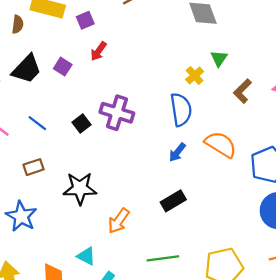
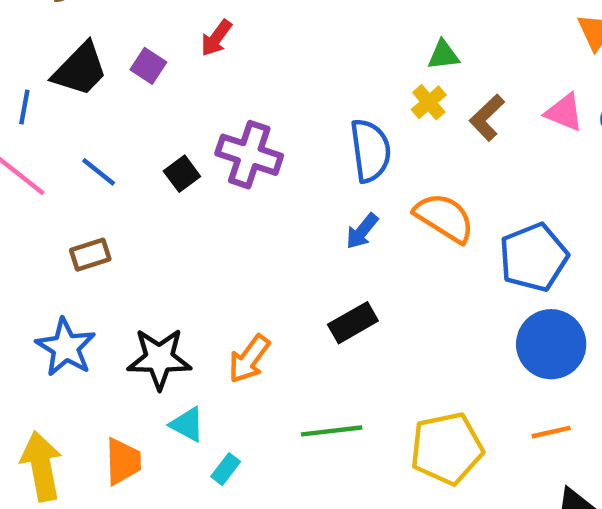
green triangle: (219, 58) -> (443, 55), turned 48
yellow cross: (195, 76) -> (429, 102), moved
black star: (80, 188) -> (159, 359), moved

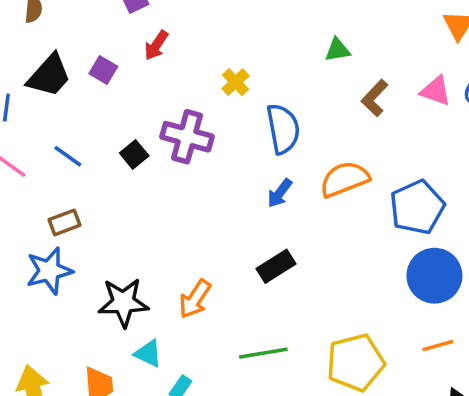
yellow cross: (429, 102) -> (236, 82), moved
orange semicircle: (444, 218) -> (345, 179), turned -51
blue star: (66, 347) -> (49, 271), moved, turned 30

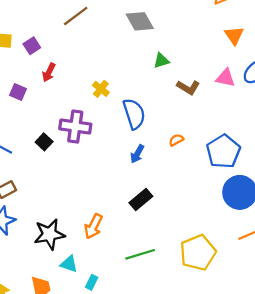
brown L-shape: (375, 98) -> (188, 87), turned -95
orange semicircle: (345, 179) -> (176, 140), size x0.5

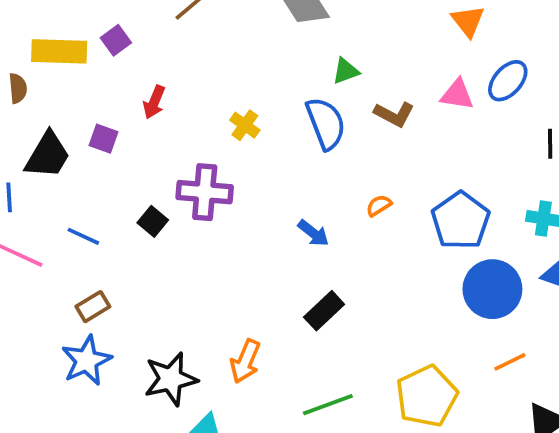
purple square: (32, 46) -> (116, 40), moved
blue semicircle: (134, 114) -> (326, 123), moved
blue arrow: (137, 154) -> (313, 233), turned -78

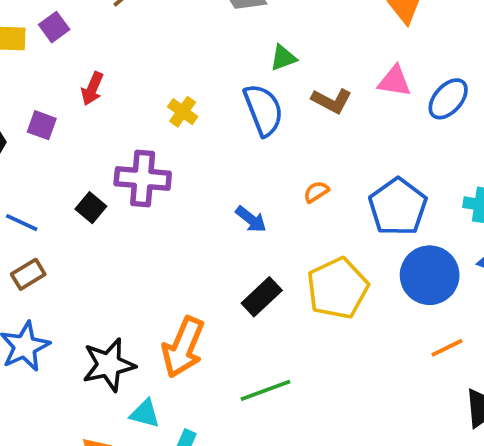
blue ellipse: (508, 81) -> (448, 99), moved
brown rectangle: (93, 307) -> (28, 274), moved
orange arrow: (245, 361) -> (183, 347), size x1.4
yellow pentagon: (427, 396) -> (338, 288), moved

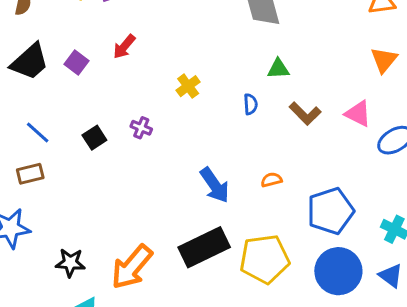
blue semicircle: (263, 110) -> (251, 104), size x0.5
purple cross: (143, 178) -> (141, 128), size x0.5
blue arrow: (251, 219) -> (215, 185), size x1.4
black rectangle: (262, 297) -> (204, 247), size x1.5
black star: (109, 365) -> (70, 263), size x0.7

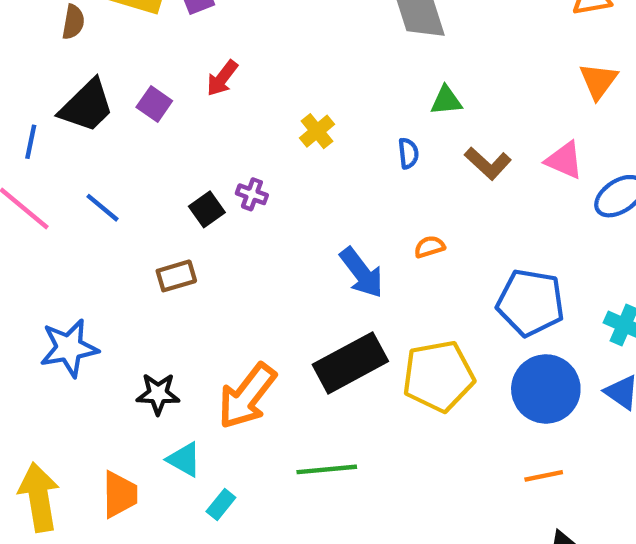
black square: (94, 138) -> (207, 209), moved
brown rectangle: (30, 174) -> (176, 276), moved
orange semicircle: (271, 180) -> (429, 247), moved
blue pentagon: (330, 211) -> (531, 303), turned 30

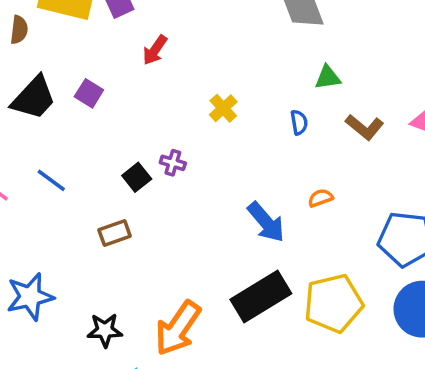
red arrow: (222, 78) -> (155, 50), moved

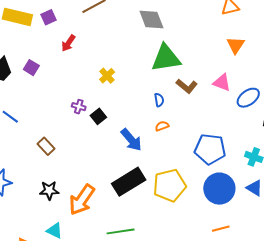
green triangle: (328, 77) -> (166, 58), size x2.0
blue semicircle: (299, 122) -> (159, 100), moved
black square: (137, 177) -> (98, 116), moved
brown rectangle: (115, 233) -> (46, 146), turned 66
black star: (105, 330) -> (49, 190), moved

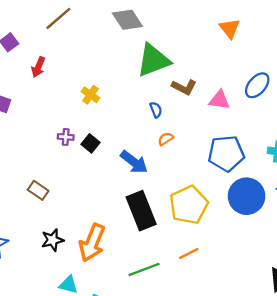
pink triangle: (222, 83) -> (219, 100), moved
black rectangle: (129, 182) -> (141, 211), turned -68
orange line: (221, 229) -> (189, 253), moved

